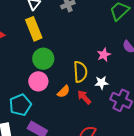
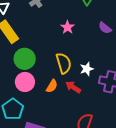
pink star: (104, 55) -> (67, 27), moved

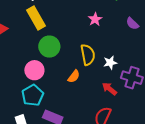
pink circle: (25, 82) -> (34, 70), moved
red arrow: (73, 87) -> (109, 89), moved

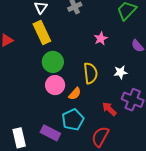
white star: (110, 63) -> (121, 72), moved
pink circle: (34, 70) -> (55, 85), moved
cyan pentagon: (33, 95) -> (73, 120), moved

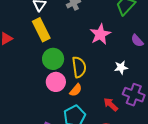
pink star: (101, 39) -> (100, 34), size x1.5
yellow semicircle: (90, 73) -> (79, 67), moved

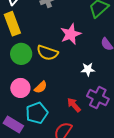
yellow semicircle: (79, 67) -> (47, 53), moved, turned 110
pink circle: (56, 82) -> (20, 88), moved

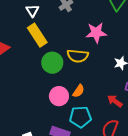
pink star: (71, 34) -> (96, 33), turned 30
cyan pentagon: (37, 113) -> (80, 117), turned 30

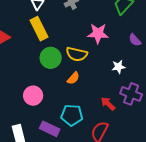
orange semicircle: (79, 91) -> (73, 78), moved
pink circle: (59, 96) -> (33, 96), moved

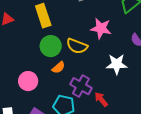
white star: (118, 67) -> (117, 64), size x1.5
orange semicircle: (73, 78) -> (59, 67), moved
purple cross: (131, 94) -> (81, 86), moved

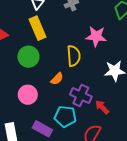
green circle: (51, 46) -> (28, 57), moved
yellow semicircle: (77, 46) -> (74, 56), turned -110

